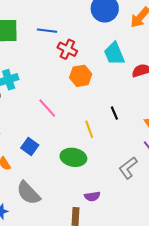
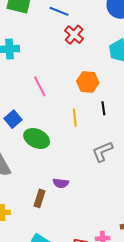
orange hexagon: (81, 76) -> (88, 82), moved
green ellipse: (73, 157) -> (37, 138), moved
gray L-shape: (128, 168) -> (102, 152), moved

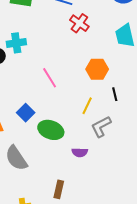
yellow line: (75, 117) -> (87, 106), turned 36
gray L-shape: (102, 152) -> (101, 127), moved
purple semicircle: (61, 183) -> (80, 152), moved

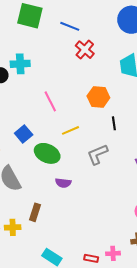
yellow line: (87, 106) -> (71, 130), moved, turned 36
purple semicircle: (80, 152) -> (63, 183), moved
brown rectangle: (59, 189) -> (35, 212), moved

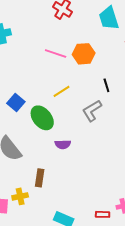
pink line: (50, 101) -> (56, 54), moved, turned -35
black line: (114, 123) -> (106, 85), moved
green ellipse: (47, 153) -> (42, 118), turned 35

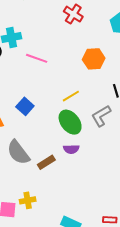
pink line: (56, 54) -> (37, 58), moved
green ellipse: (42, 118) -> (70, 122), moved
brown rectangle: (40, 178) -> (46, 162), moved, turned 48

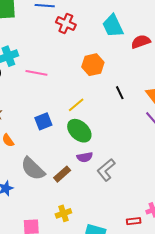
blue square: (25, 106) -> (43, 121), moved, turned 36
gray L-shape: (101, 116) -> (106, 170), moved
yellow cross: (28, 200) -> (63, 213), moved

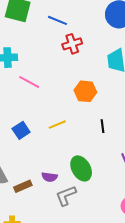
red cross: (66, 23) -> (72, 44), turned 30
blue square: (43, 121) -> (21, 130), turned -30
green ellipse: (79, 131) -> (81, 168), moved

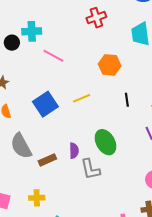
blue square: (21, 130) -> (45, 104), size x1.4
purple semicircle: (50, 177) -> (74, 151), turned -98
gray L-shape: (66, 196) -> (90, 169), turned -80

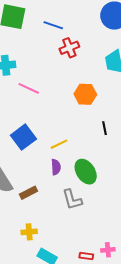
yellow line: (82, 98) -> (59, 144), moved
purple semicircle: (74, 151) -> (56, 167), moved
yellow cross: (37, 198) -> (29, 232), moved

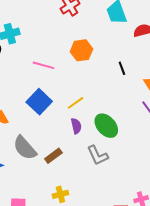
pink line: (29, 88) -> (43, 65), moved
orange hexagon: (85, 94) -> (81, 50), moved
black line: (104, 128) -> (122, 68), moved

